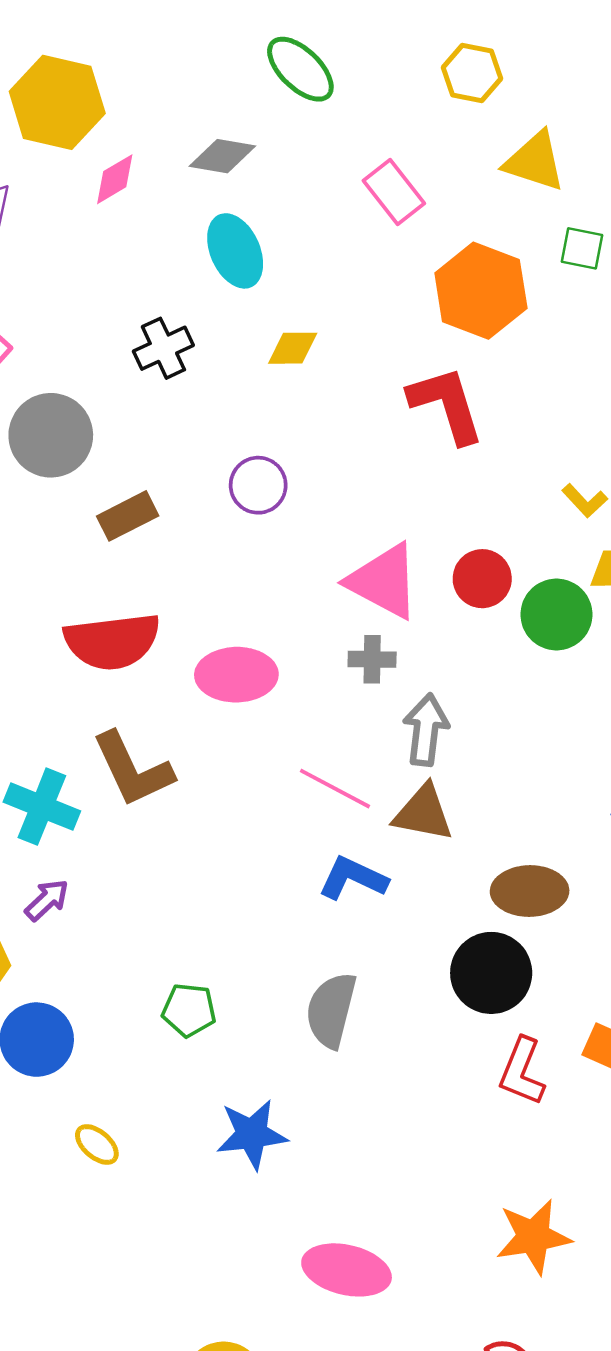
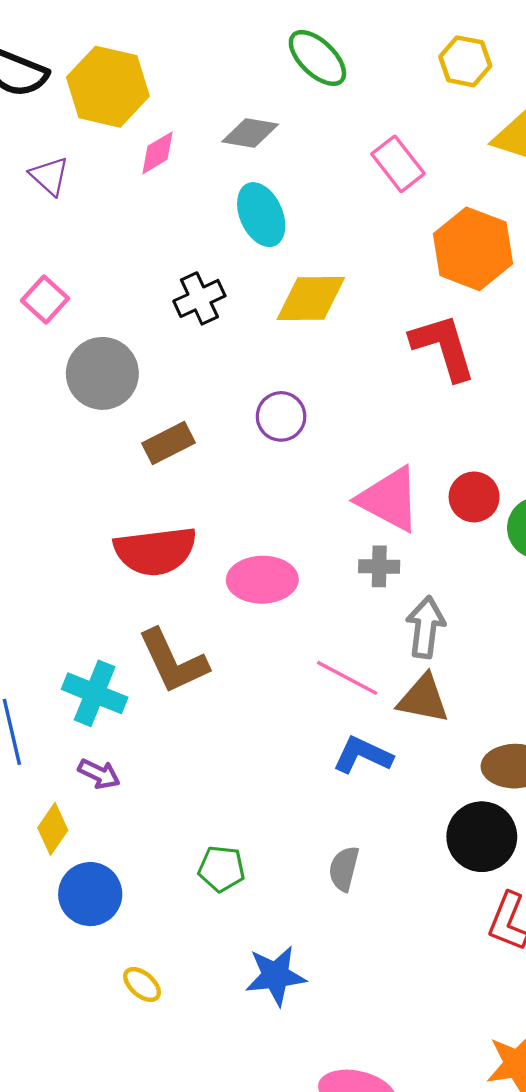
yellow diamond: (293, 348) -> (311, 298), size x1.6
purple arrow: (47, 900) -> (99, 774), turned 69
gray semicircle: (331, 1010) -> (344, 869), size x0.7

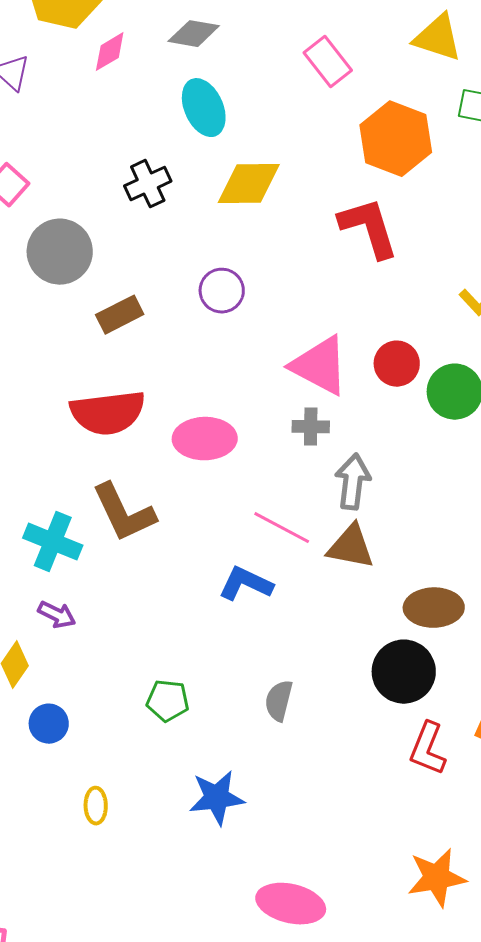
blue L-shape: (363, 755) -> (246, 584), moved
blue circle: (90, 894) -> (49, 724), size x0.7
yellow ellipse: (142, 984) -> (96, 806), turned 48

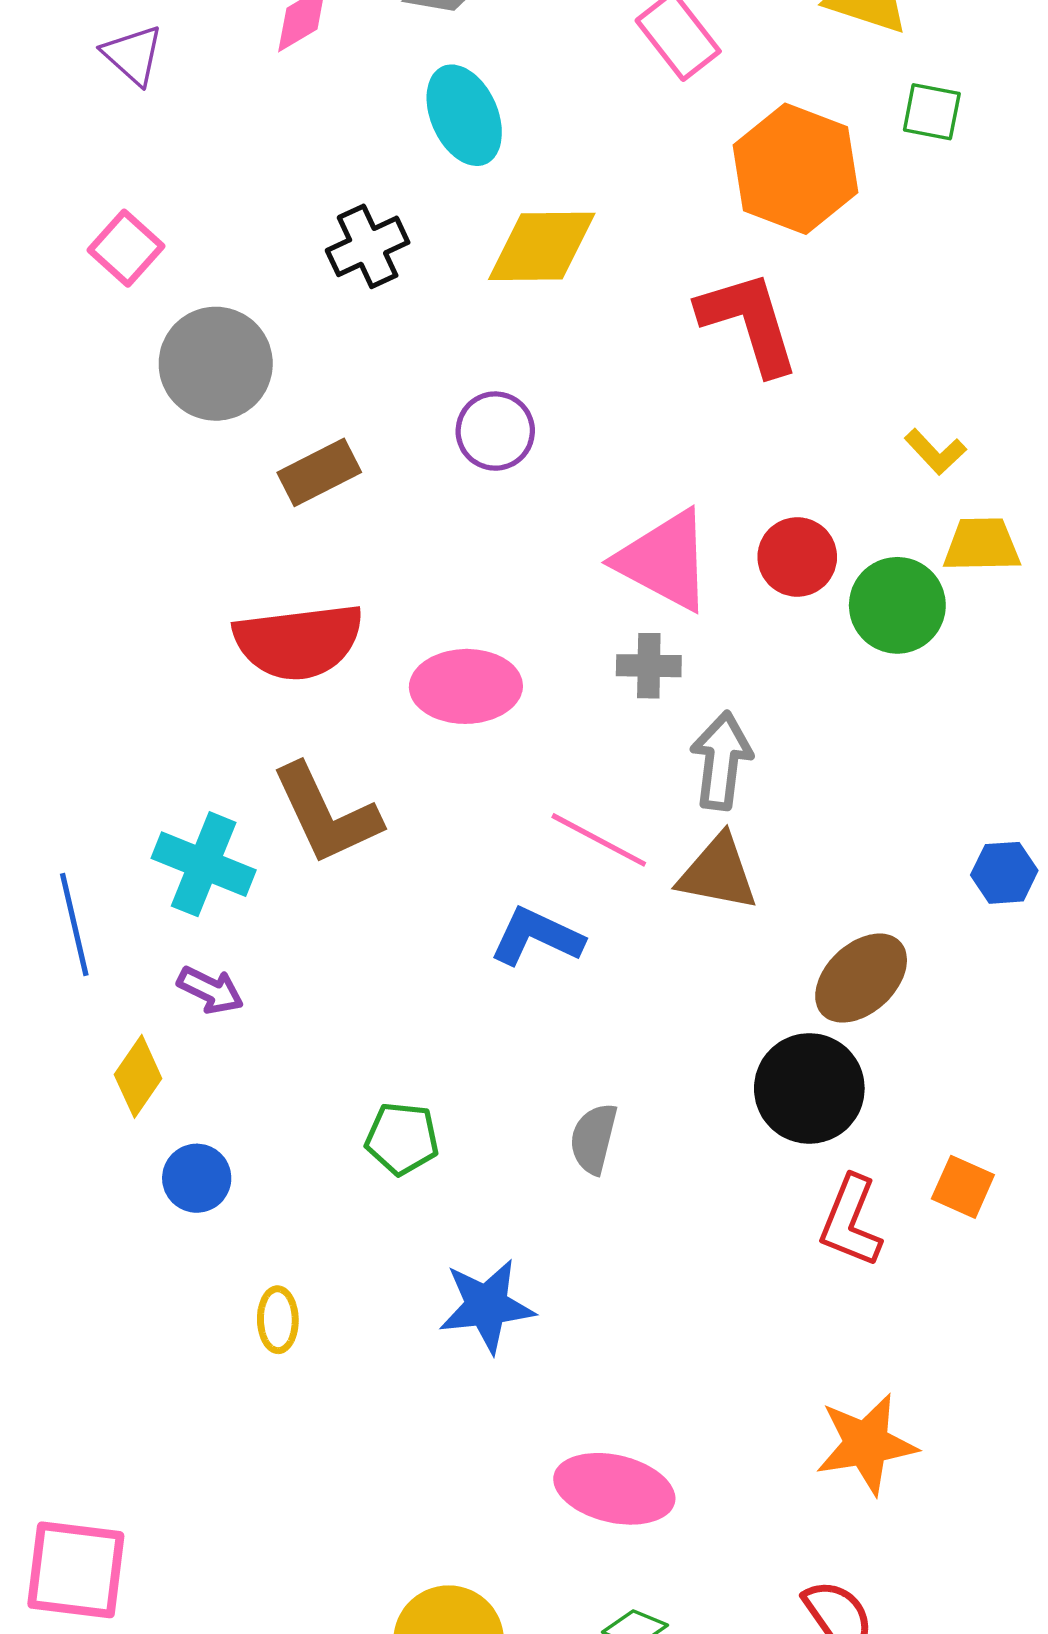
brown ellipse: (434, 608) -> (861, 978), turned -42

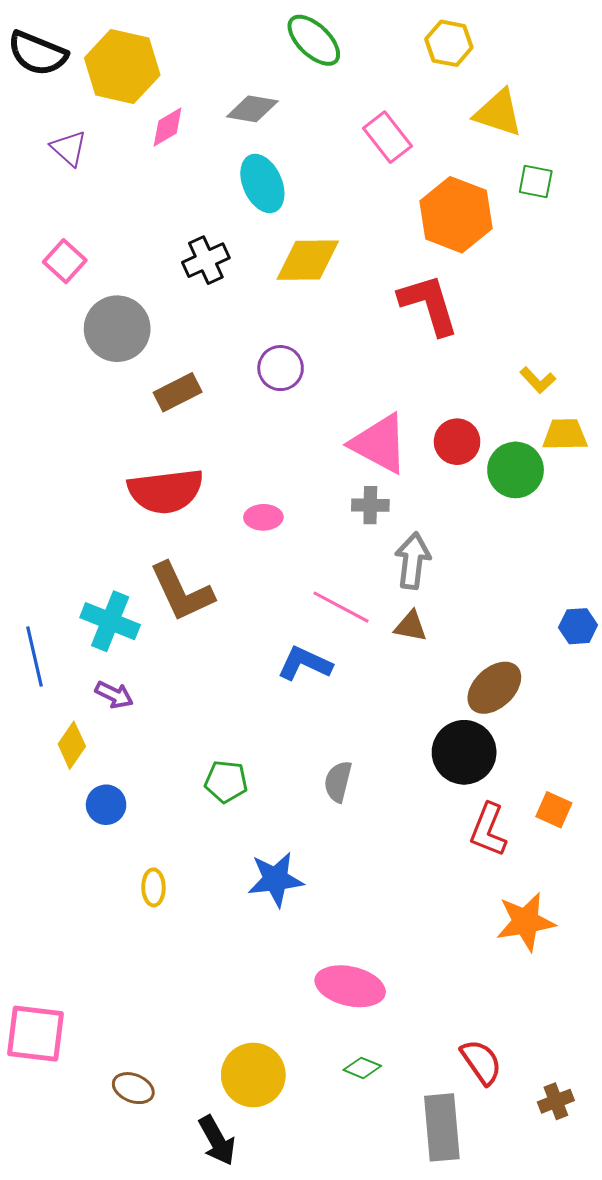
pink ellipse: (466, 686) -> (263, 517), size x0.6
brown triangle: (718, 873) -> (411, 626), size x0.7
orange star: (866, 1444) -> (526, 922), moved

